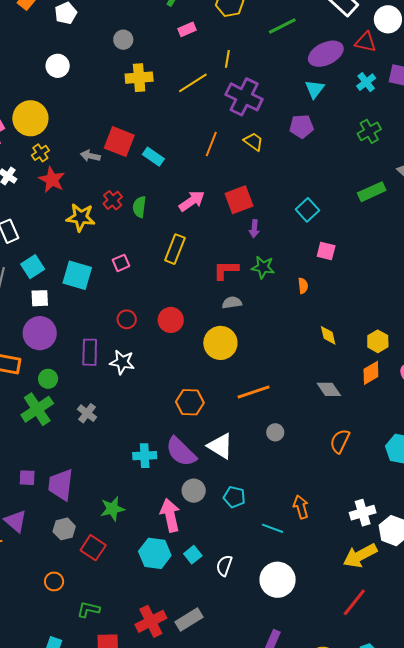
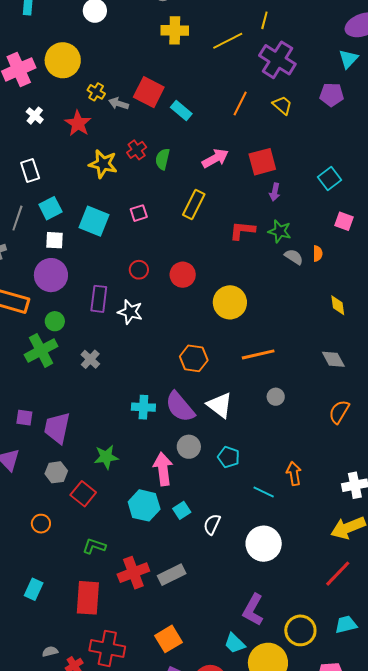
yellow cross: (40, 153) -> (96, 92), moved, turned -30
gray semicircle: (232, 303) -> (294, 257), moved, turned 36
green L-shape: (88, 610) -> (94, 546), moved

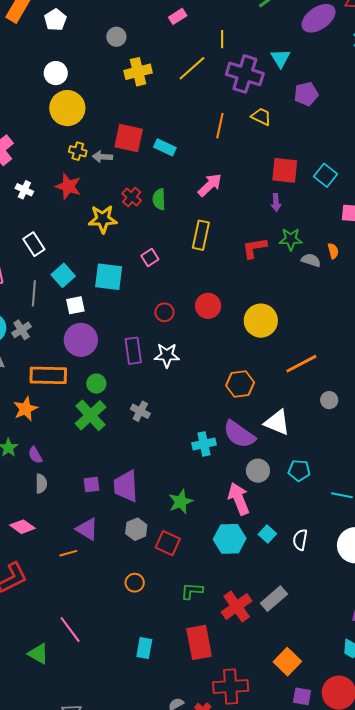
cyan triangle: (348, 59) -> (280, 58), moved
yellow circle: (63, 60) -> (67, 108), moved
red square: (262, 162) -> (285, 170), moved, turned 36

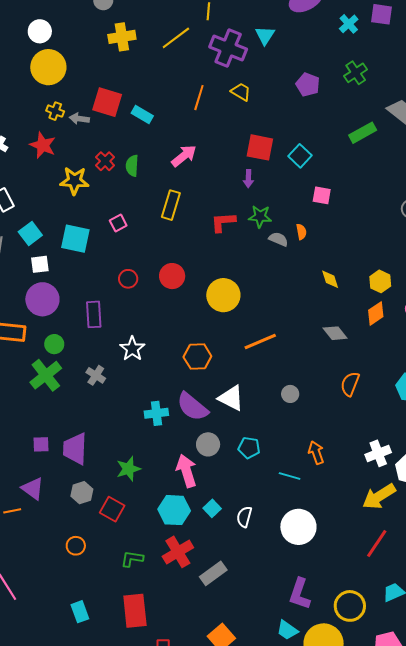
purple pentagon: (306, 94) -> (308, 85), moved, turned 30
white star: (167, 355) -> (132, 349), moved, turned 30
gray circle: (329, 400) -> (290, 394), moved
red cross: (237, 606) -> (178, 552), moved
cyan rectangle: (144, 648) -> (80, 612), turned -35

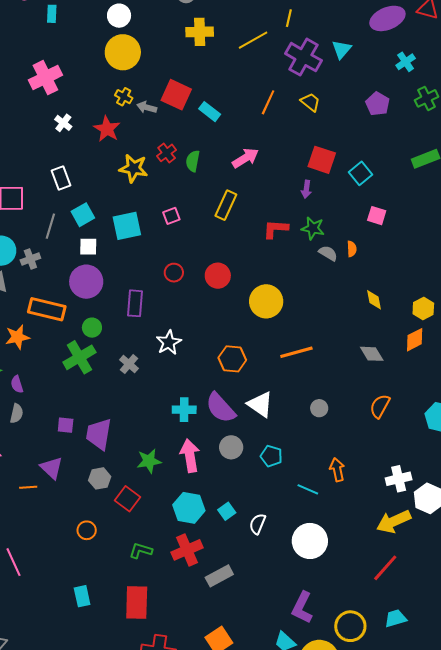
cyan cross: (349, 24) -> (406, 62), moved
cyan square: (75, 239) -> (127, 226), turned -32
pink arrow: (186, 471) -> (190, 456), moved

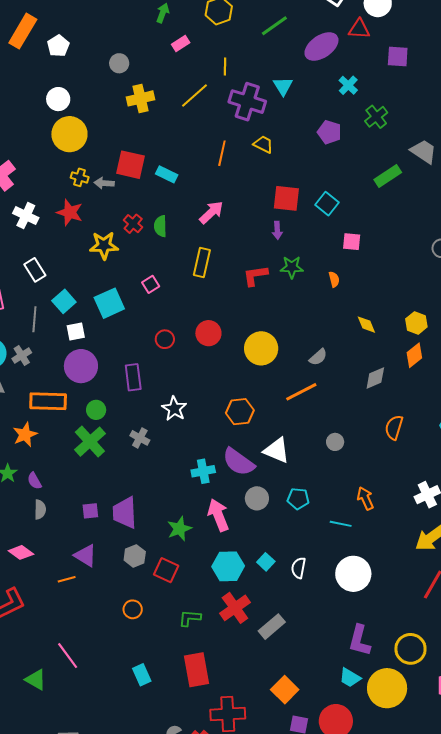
white cross: (63, 123) -> (26, 216), size x1.4
gray semicircle: (328, 253) -> (318, 357), moved, turned 120
gray diamond: (372, 354) -> (375, 378), turned -70

